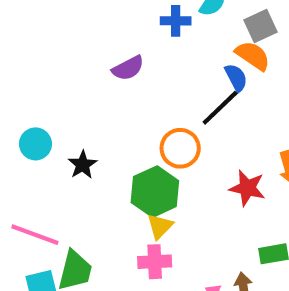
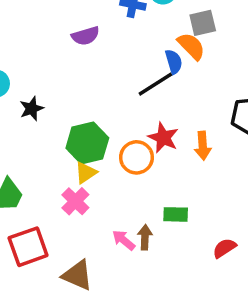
orange circle: (180, 148) -> (136, 157), moved
red star: (247, 188) -> (163, 138), moved
pink cross: (155, 262) -> (75, 201), turned 36

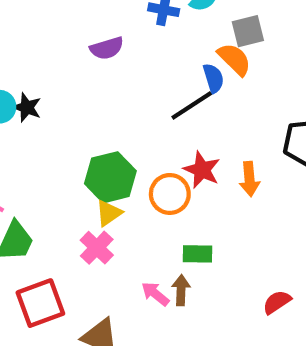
black star: (32, 109) -> (27, 107), moved, turned -30
green rectangle: (176, 214) -> (197, 254), moved

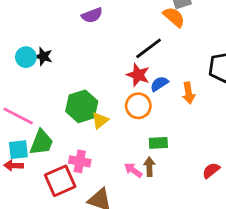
blue semicircle: (213, 78) -> (159, 84), moved, turned -102
red star: (202, 170) -> (138, 75), moved
green hexagon: (110, 177) -> (82, 106), moved
pink cross: (97, 248) -> (80, 161), moved, turned -30

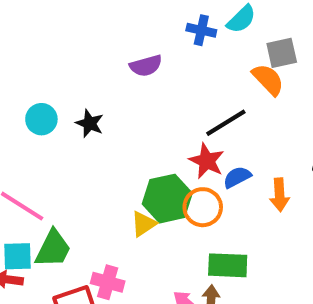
black star: (43, 56) -> (90, 123), moved
green hexagon: (82, 106) -> (167, 199), moved
green rectangle: (158, 143) -> (228, 265), size x1.4

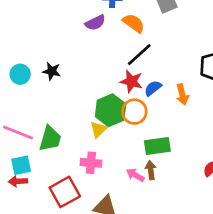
purple semicircle: (146, 66) -> (95, 23), moved
orange semicircle: (268, 80) -> (134, 23), moved
green trapezoid: (53, 249) -> (50, 139), moved
pink cross: (108, 282) -> (91, 163), moved

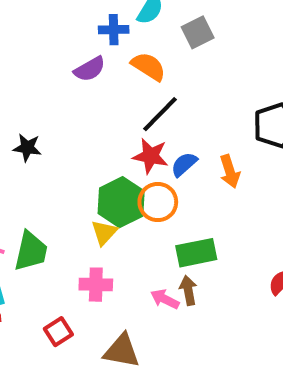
red square: (65, 192) -> (58, 332), size x0.6

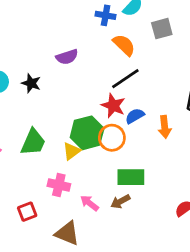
purple semicircle: (90, 69) -> (67, 57), moved
green trapezoid: (31, 251) -> (33, 142), moved
brown arrow: (188, 290) -> (120, 201), turned -120
pink arrow: (165, 299) -> (89, 203), moved

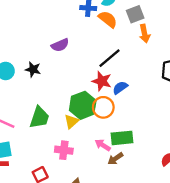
orange semicircle: (124, 45) -> (108, 19), moved
orange arrow: (165, 127) -> (145, 34), moved
pink arrow: (89, 203) -> (103, 145), moved

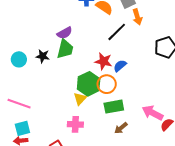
black line: (109, 58) -> (117, 32), moved
green trapezoid: (39, 117) -> (65, 49), moved
green rectangle: (122, 138) -> (114, 107), moved
pink arrow: (103, 145) -> (153, 113), moved, size x1.5

